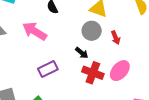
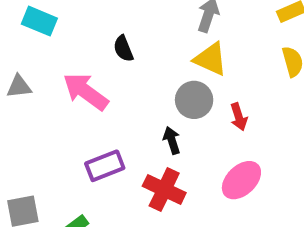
black arrow: (82, 53) -> (172, 140), turned -152
red cross: (93, 73) -> (164, 189), moved

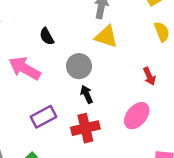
gray circle: (194, 100) -> (79, 66), moved
red arrow: (239, 117) -> (149, 76), moved
red cross: (164, 189) -> (85, 128), turned -32

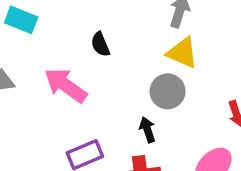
gray circle: (79, 66) -> (168, 91), moved

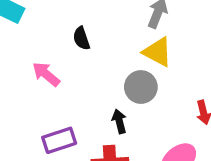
pink arrow: (66, 85) -> (46, 74), size x0.7

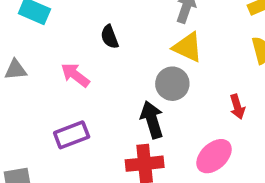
black arrow: (119, 121) -> (152, 120), size x1.5
purple rectangle: (59, 140) -> (72, 135), moved

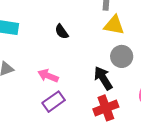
pink arrow: (75, 75) -> (48, 76), moved
gray circle: (172, 84) -> (122, 56), moved

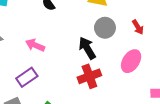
purple rectangle: (54, 102) -> (27, 77), moved

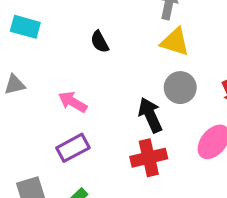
purple rectangle: (27, 77) -> (73, 148), moved

